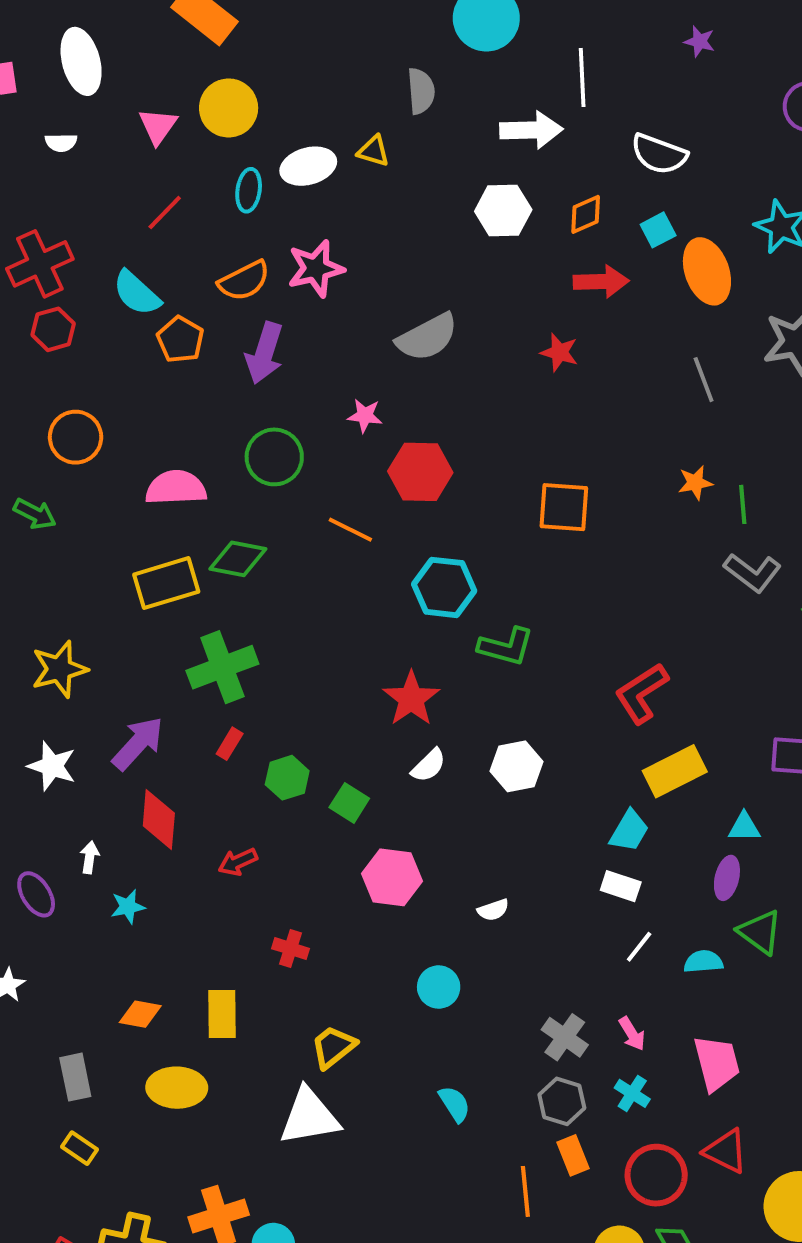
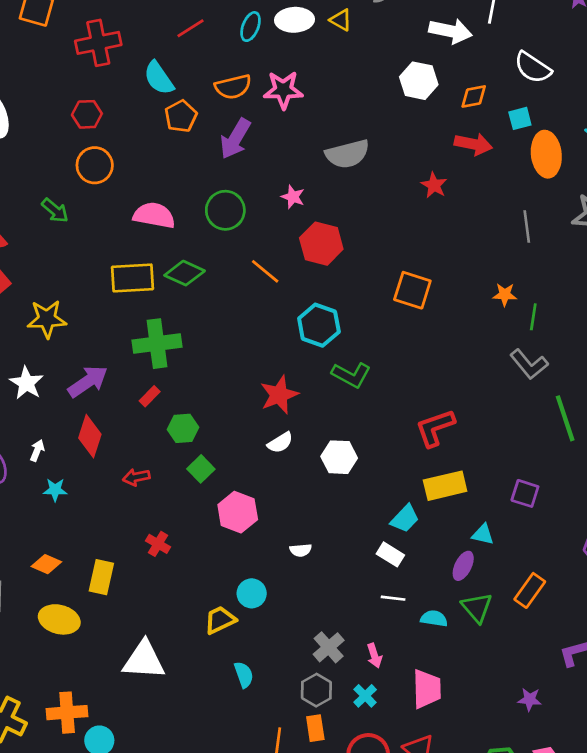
red hexagon: (53, 329) -> (87, 114), moved
green square: (349, 803) -> (201, 469), moved
white line: (639, 947) -> (393, 598), turned 45
yellow trapezoid: (333, 1047) -> (220, 620), moved

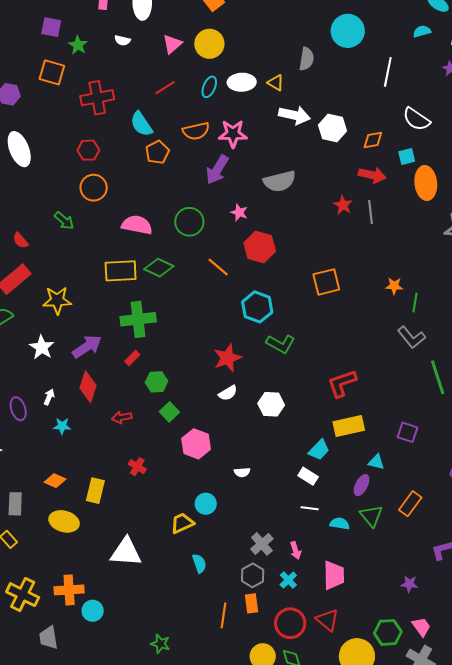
white arrow: (450, 31) -> (294, 115), moved
purple arrow: (235, 139) -> (217, 170), moved
gray line: (527, 227) -> (371, 212), moved
orange square: (412, 290) -> (326, 282), turned -32

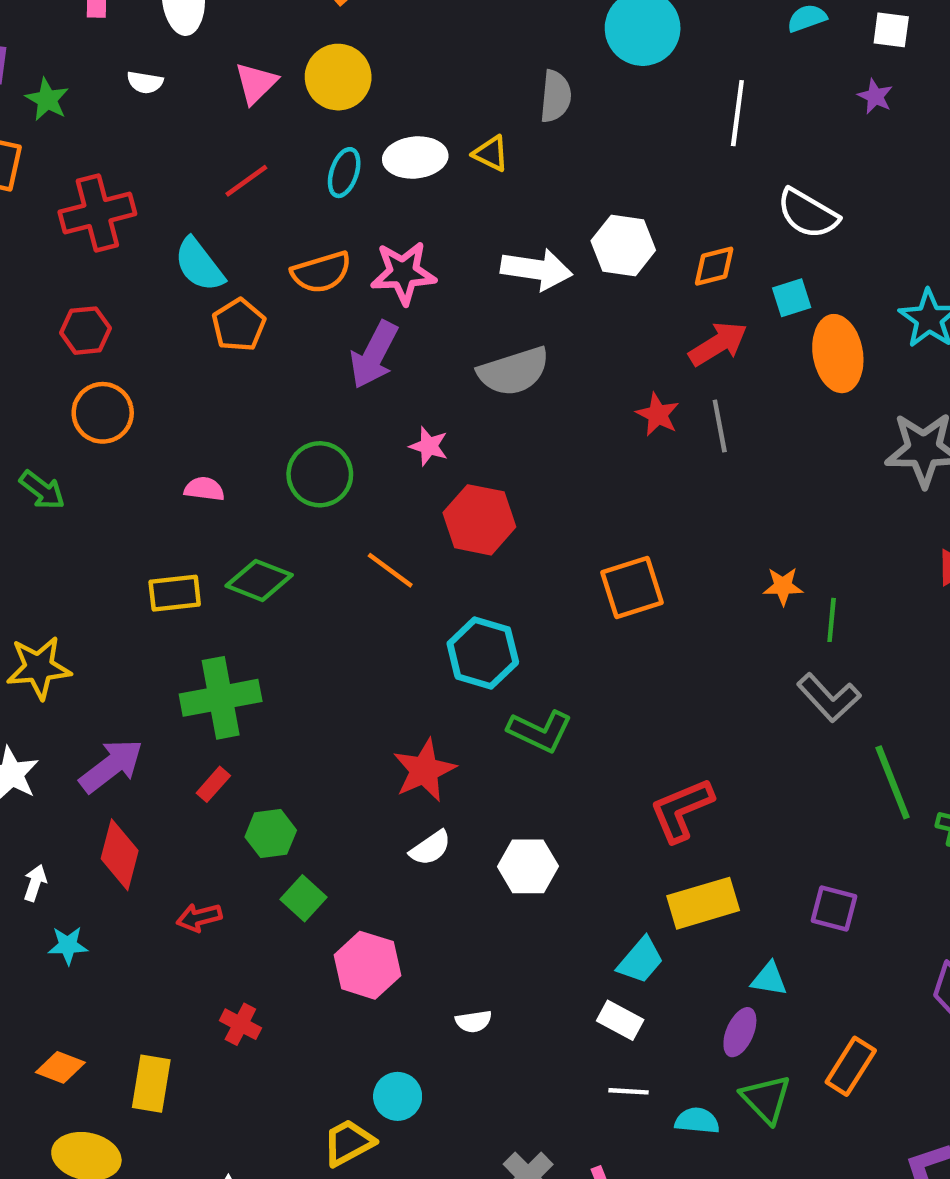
white arrow: (294, 115) -> (537, 269), moved
red arrow: (372, 175) -> (718, 344), turned -40
pink semicircle: (137, 225) -> (204, 489), size x0.6
yellow rectangle: (121, 271) -> (175, 593), size x0.7

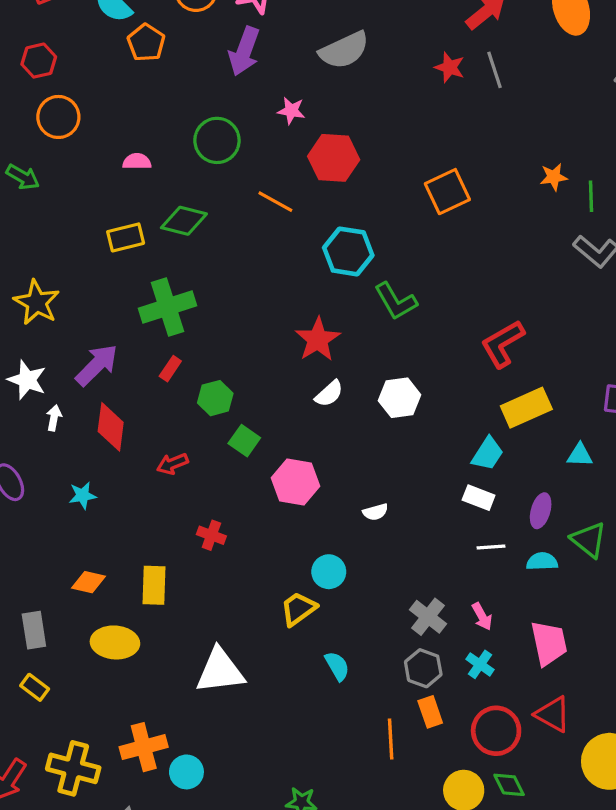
yellow star: (39, 668) -> (37, 302), turned -30
green L-shape: (540, 731) -> (396, 301), turned 42
white arrow: (35, 883) -> (54, 418), moved
purple ellipse: (740, 1032) -> (541, 511), moved

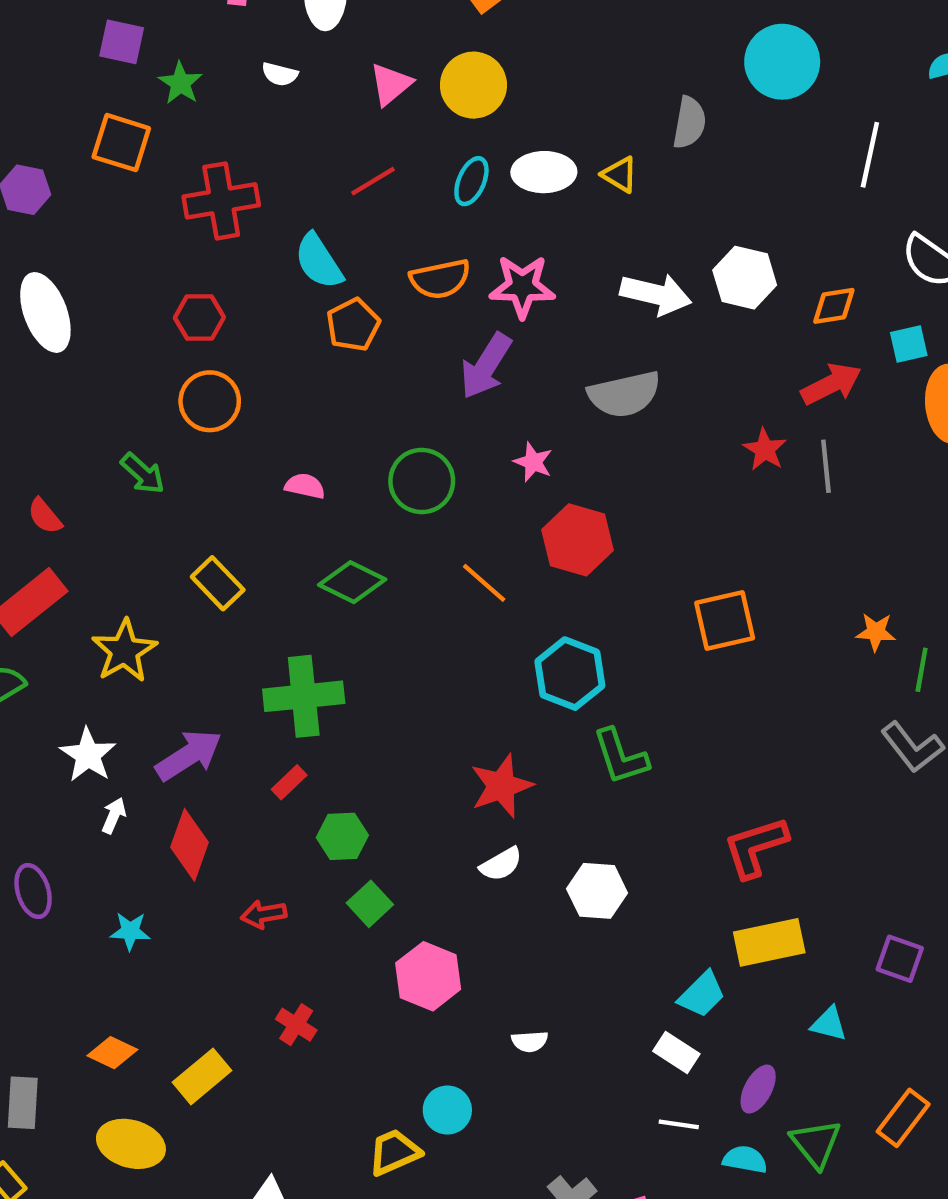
yellow rectangle: (126, 237) -> (218, 583), moved, turned 48
yellow rectangle: (154, 585) -> (202, 1076), turned 36

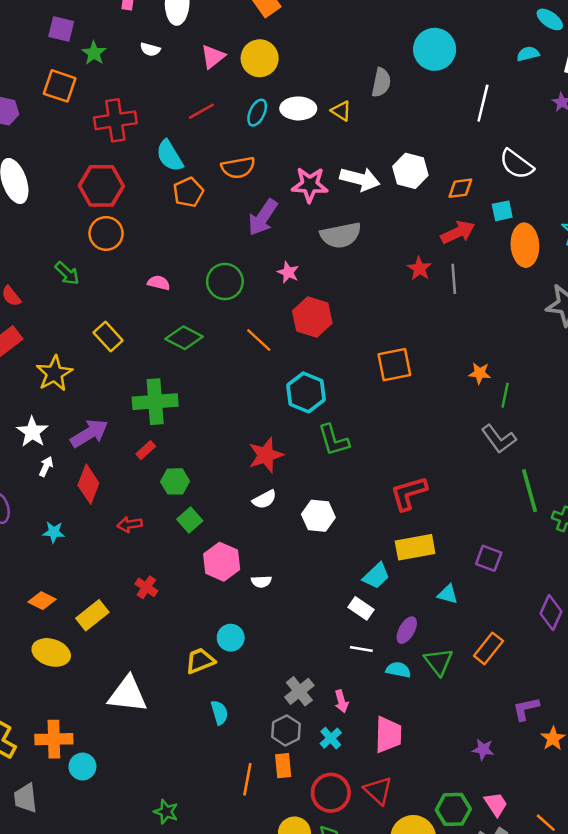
pink star: (522, 286) -> (310, 185), moved
red hexagon: (199, 318) -> (101, 186), size x1.6
white semicircle: (530, 1041) -> (261, 582), moved

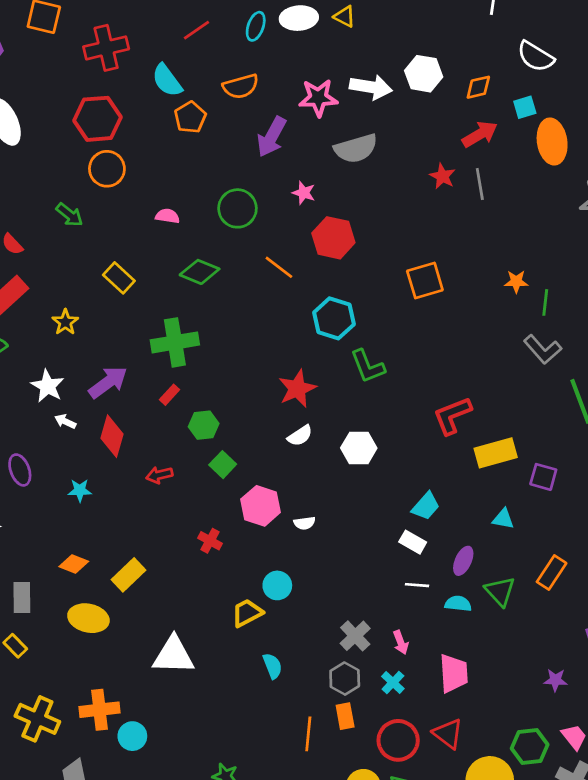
yellow star: (54, 373) -> (65, 322), size x0.7
white arrow: (46, 466) -> (65, 421), turned -84
yellow rectangle: (415, 547) -> (496, 453), moved
red cross: (146, 587) -> (210, 541), moved

